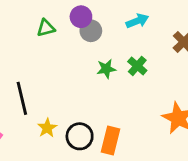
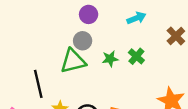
green triangle: (46, 28) -> (73, 61), moved, size x1.6
gray circle: (91, 31) -> (83, 41), moved

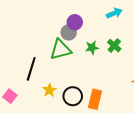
purple circle: (89, 14) -> (75, 22), moved
black line: (38, 84) -> (31, 69), turned 30

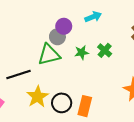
cyan arrow: (114, 13) -> (93, 17), moved
black line: (31, 69) -> (19, 75), turned 55
yellow star: (49, 90) -> (37, 97), size x1.5

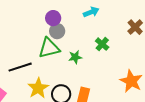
purple circle: (64, 26) -> (53, 18), moved
green star: (82, 53) -> (75, 57), moved

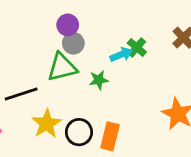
cyan arrow: (91, 12) -> (121, 55), moved
green cross: (102, 44) -> (137, 47), moved

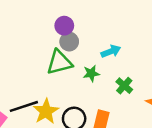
green cross: (137, 47) -> (124, 86), moved
black line: (21, 94) -> (24, 106), moved

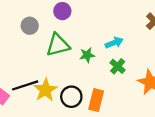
gray circle: (69, 42) -> (30, 26), moved
cyan arrow: (111, 51) -> (114, 43), moved

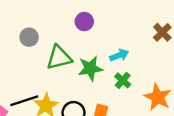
purple circle: (62, 11) -> (84, 22), moved
green star: (87, 55) -> (90, 68), size x1.5

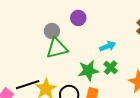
gray circle: (29, 37) -> (52, 31), moved
green star: (90, 68) -> (88, 71), moved

